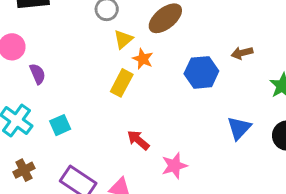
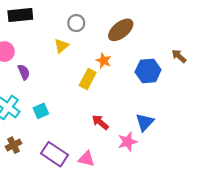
yellow triangle: (123, 39) -> (61, 46), moved
brown arrow: (242, 53) -> (179, 56), turned 56
blue triangle: (239, 128) -> (145, 122), moved

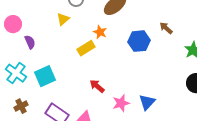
yellow rectangle: (88, 79) -> (86, 48), turned 30
cyan square: (41, 111) -> (45, 76), size x1.5
blue triangle: (145, 122) -> (147, 102), moved

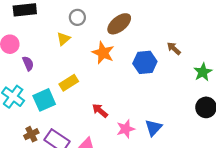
orange star: (100, 32) -> (103, 53), size x1.5
yellow rectangle: (86, 48) -> (69, 83), moved
brown cross: (21, 106) -> (31, 134), moved

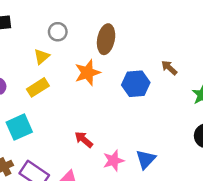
brown ellipse: (119, 24) -> (106, 39), turned -40
orange star: (103, 53) -> (87, 73), turned 30
yellow rectangle: (69, 83) -> (38, 87), moved

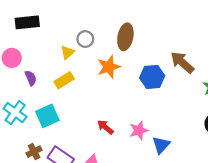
gray circle: (58, 32) -> (85, 39), moved
brown arrow: (169, 68) -> (182, 62), size x1.6
pink star: (113, 161) -> (139, 130), moved

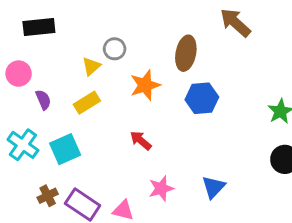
brown ellipse: (125, 37) -> (186, 53), moved
brown arrow: (182, 62) -> (235, 23), moved
red arrow: (105, 127) -> (141, 140), moved
pink star: (139, 130) -> (161, 188), moved

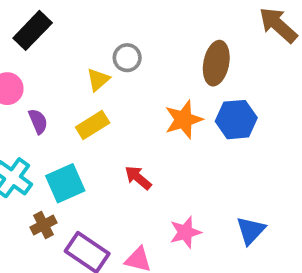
black rectangle: (39, 27) -> (33, 30), turned -40
orange star: (145, 85) -> (184, 120), moved
red arrow: (141, 140) -> (138, 178), moved
brown cross: (48, 196) -> (43, 225), moved

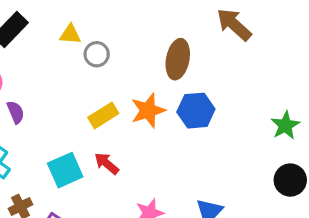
yellow triangle: (98, 80) -> (70, 34), moved, turned 45
yellow rectangle: (93, 125) -> (103, 115), moved
cyan square: (65, 183) -> (65, 170), moved

